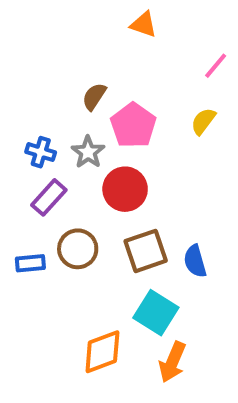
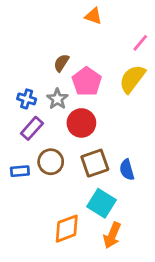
yellow semicircle: (203, 121) -> (132, 79), size x1.6

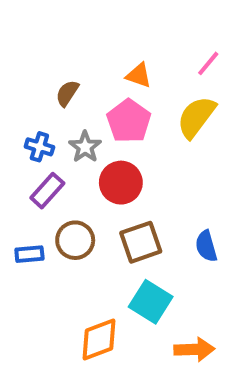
orange triangle: (93, 16) -> (139, 75), moved
brown semicircle: (61, 63) -> (67, 93), moved
blue semicircle: (127, 170) -> (206, 246), moved
orange arrow: (112, 235) -> (194, 349), moved, turned -115

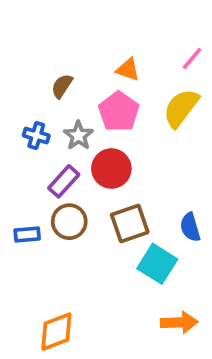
purple rectangle: (47, 191) -> (64, 181), moved
cyan square: (151, 302) -> (157, 264), moved
orange diamond: (99, 339) -> (56, 332), moved

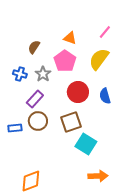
red circle: (111, 169) -> (78, 92), moved
blue semicircle: (190, 227) -> (105, 96), moved

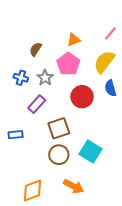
orange triangle: (70, 38) -> (74, 40), turned -40
blue semicircle: (105, 96) -> (111, 88), moved
brown circle: (38, 121) -> (59, 155), moved
brown square: (71, 122) -> (59, 128), moved
orange arrow: (98, 176) -> (74, 186), moved, turned 30

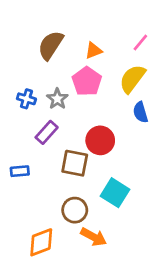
brown semicircle: (36, 49) -> (51, 45), moved, size x1.6
red circle: (82, 97) -> (100, 140), moved
brown square: (59, 128) -> (75, 163), turned 30
brown circle: (59, 155) -> (75, 210), moved

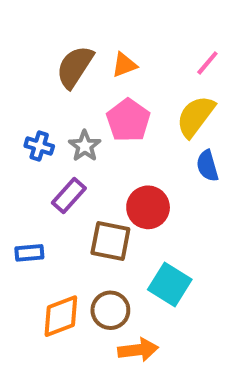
orange triangle: (94, 51) -> (124, 65), moved
orange arrow: (94, 237) -> (138, 350), turned -35
orange diamond: (41, 242) -> (61, 316), moved

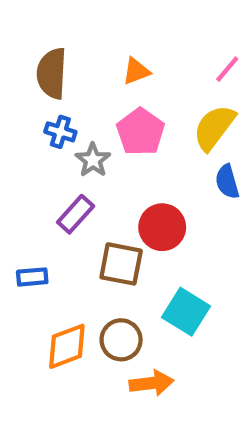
brown semicircle: (75, 67) -> (52, 73), moved, turned -30
blue cross: (39, 146) -> (60, 132), moved

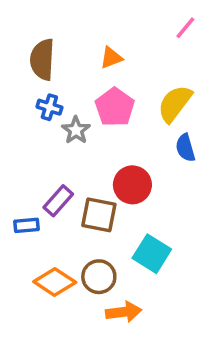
pink line: (227, 69) -> (185, 28), moved
purple rectangle: (76, 214) -> (58, 201), moved
orange diamond: (67, 346) -> (55, 282), turned 54

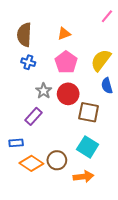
gray star: (76, 130) -> (44, 91), moved
red circle: (132, 185) -> (68, 94), moved
brown square: (99, 215) -> (89, 112), moved
blue rectangle: (26, 225) -> (16, 143), moved
orange arrow: (124, 312) -> (83, 177), moved

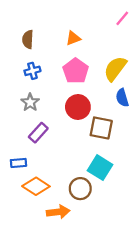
brown semicircle: (24, 35) -> (28, 39), size x0.7
blue cross: (28, 62) -> (32, 71), turned -32
gray star: (44, 91) -> (30, 102), moved
brown circle: (57, 160) -> (80, 189), moved
orange arrow: (83, 177) -> (58, 212), moved

